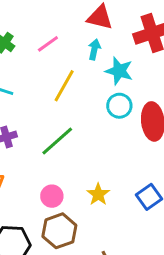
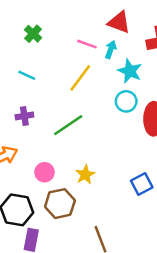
pink line: (48, 44) -> (87, 44), moved, turned 48
yellow star: (98, 194) -> (85, 175), moved
pink circle: (52, 196) -> (45, 172), moved

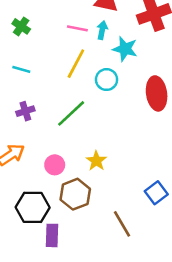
cyan circle: (126, 101) -> (107, 80), moved
blue square: (142, 184) -> (156, 193), moved

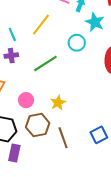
yellow line: (76, 64) -> (41, 24), moved
cyan line: (21, 69) -> (12, 34), moved, turned 40
brown line: (122, 224) -> (63, 138), moved

